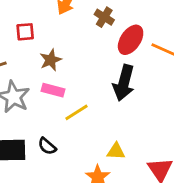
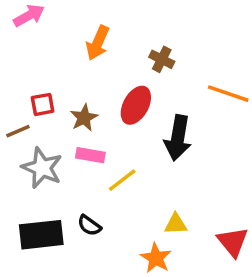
brown cross: (104, 17) -> (162, 59), moved
red square: (25, 32) -> (43, 104), moved
red ellipse: (131, 40) -> (136, 105), moved

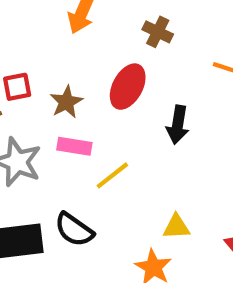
black arrow: (178, 138) -> (178, 125), size x0.7
black semicircle: (89, 225) -> (74, 230), size x1.4

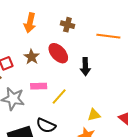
red ellipse: (128, 87) -> (58, 53), turned -60
brown star: (66, 102) -> (32, 57), moved

